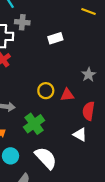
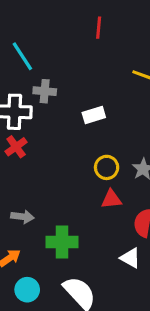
yellow circle: (46, 91) -> (107, 167), moved
green cross: (34, 124) -> (62, 242), turned 36

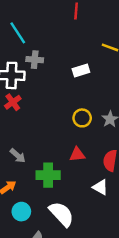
white rectangle: (94, 115) -> (81, 71), moved
red triangle: (111, 199) -> (77, 154), moved
gray arrow: (22, 217) -> (18, 156), turned 35

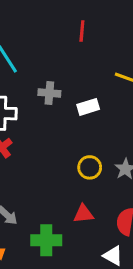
gray cross: (35, 60) -> (49, 93), moved

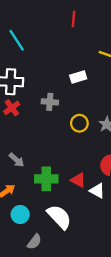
gray cross: (49, 93) -> (50, 102), moved
red triangle: (83, 214) -> (78, 180), moved, turned 35

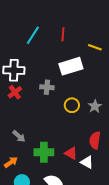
red line: (73, 19) -> (63, 34), moved
cyan line: (17, 40) -> (33, 35), moved, turned 66
white rectangle: (78, 77) -> (71, 66), size x1.6

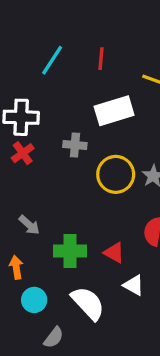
yellow circle: (72, 105) -> (116, 174), size x1.5
orange arrow: (11, 162) -> (16, 267), turned -64
white triangle: (87, 162) -> (134, 285), moved

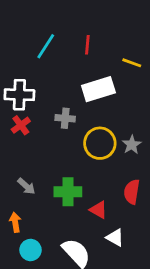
green cross: (70, 251) -> (68, 192), moved

